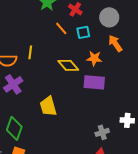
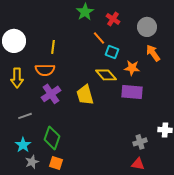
cyan square: (83, 32) -> (112, 52), moved, turned 32
yellow line: (30, 52) -> (53, 47), moved
yellow trapezoid: (48, 106) -> (85, 95), moved

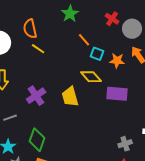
red cross: (113, 19) -> (112, 19), moved
yellow line: (53, 47) -> (38, 49), turned -64
orange star: (132, 68) -> (117, 61), moved
orange semicircle: (45, 70) -> (30, 29), moved, turned 78

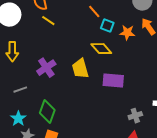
purple rectangle: (117, 94) -> (113, 81), moved

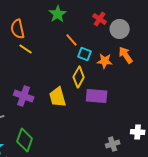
yellow diamond: (101, 49) -> (79, 77), turned 70
purple cross: (46, 68) -> (24, 96), turned -36
purple rectangle: (113, 81) -> (97, 96), moved

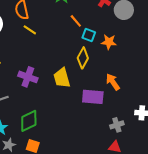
orange arrow: (126, 55) -> (113, 82), moved
purple rectangle: (97, 96) -> (93, 97), moved
green diamond: (25, 140) -> (29, 121), turned 45

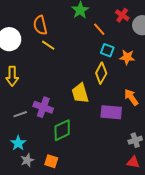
orange line: (76, 21) -> (99, 29), moved
purple cross: (28, 77) -> (43, 107), moved
green diamond: (29, 121) -> (62, 130), moved

